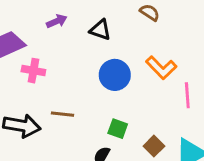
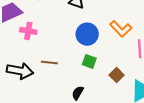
green square: (118, 129) -> (89, 61), moved
brown square: (154, 146) -> (117, 75), moved

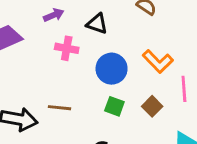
pink cross: (28, 31) -> (67, 48), moved
brown square: (117, 75) -> (152, 106), moved

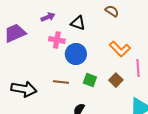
blue circle: (112, 69) -> (76, 54), moved
brown line: (59, 108) -> (61, 82), moved

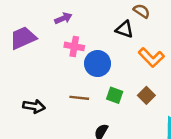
black triangle: (78, 23) -> (124, 29), moved
black arrow: (24, 89) -> (34, 106), size x0.7

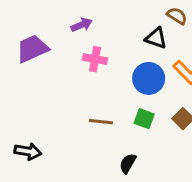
blue circle: (98, 64) -> (149, 78), moved
black arrow: (34, 106) -> (28, 151), moved

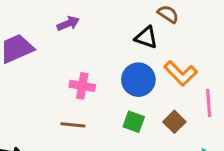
pink cross: (95, 59) -> (82, 86), moved
brown line: (101, 122) -> (73, 125), moved

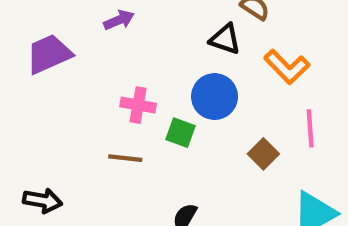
orange L-shape: (181, 73) -> (287, 67), moved
green square: (134, 122) -> (181, 133), moved

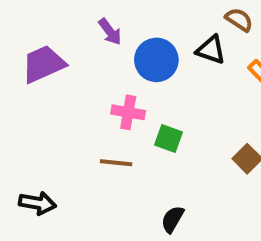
purple arrow: (119, 20) -> (110, 32), turned 76
blue circle: (215, 97) -> (156, 60), moved

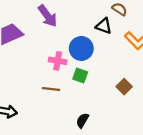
purple arrow: (110, 32) -> (48, 16), size x1.5
blue circle: (156, 60) -> (81, 48), moved

